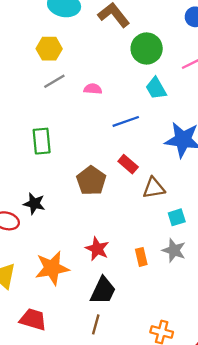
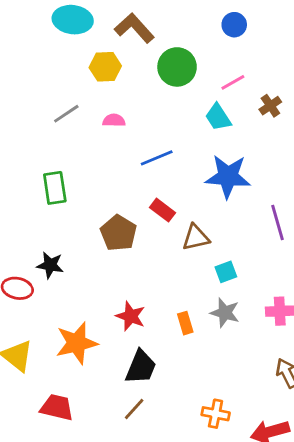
yellow hexagon: (49, 49) -> (105, 67), moved
cyan trapezoid: (156, 88) -> (218, 117), moved
brown line: (96, 324) -> (134, 409), turned 30

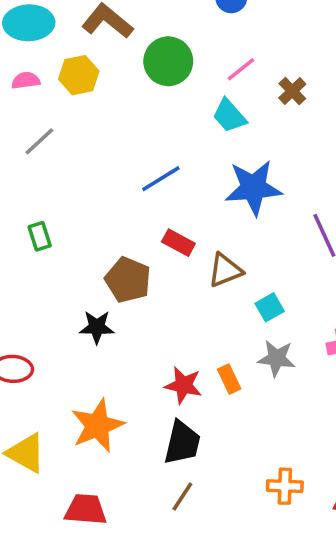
pink semicircle: (114, 120) -> (26, 81), moved
green rectangle: (55, 188) -> (40, 236), size x0.7
black star: (50, 265) -> (97, 327), moved
red star: (131, 316) -> (183, 385), moved

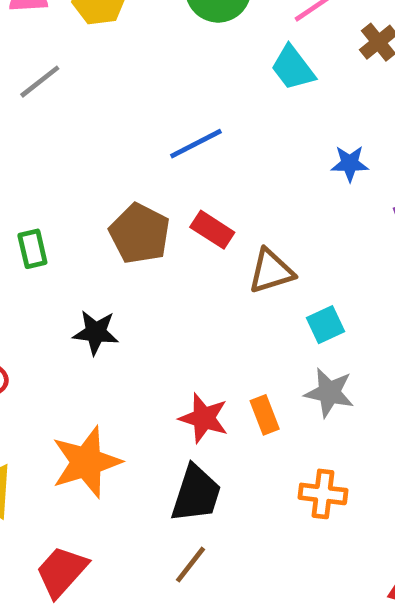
blue star: (253, 188) -> (350, 164), moved, size x0.5
green rectangle: (40, 236) -> (32, 249), moved
brown pentagon: (128, 280) -> (140, 234), moved
orange cross: (285, 486) -> (323, 494), moved
red trapezoid: (86, 510) -> (62, 572), turned -57

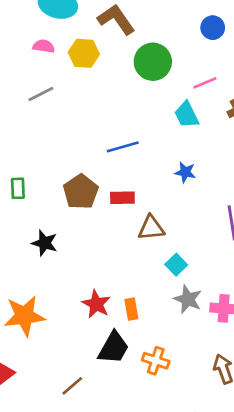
blue star: (350, 164) -> (185, 172), moved
red rectangle: (212, 230) -> (122, 198), turned -45
cyan square: (326, 325) -> (176, 265), turned -30
gray star: (329, 393) -> (188, 299), moved
black trapezoid: (196, 494) -> (113, 348), moved

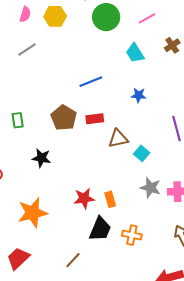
pink semicircle: (44, 46) -> (25, 14), turned 105
pink line: (205, 83) -> (147, 18), moved
cyan square: (176, 265) -> (142, 153), moved
red star: (96, 304) -> (84, 198), turned -30

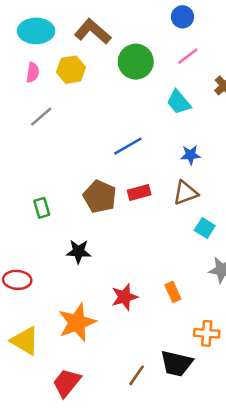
brown triangle: (118, 139) -> (186, 193), moved
red star: (84, 198) -> (124, 297), moved
black trapezoid: (100, 229) -> (176, 363), moved, turned 88

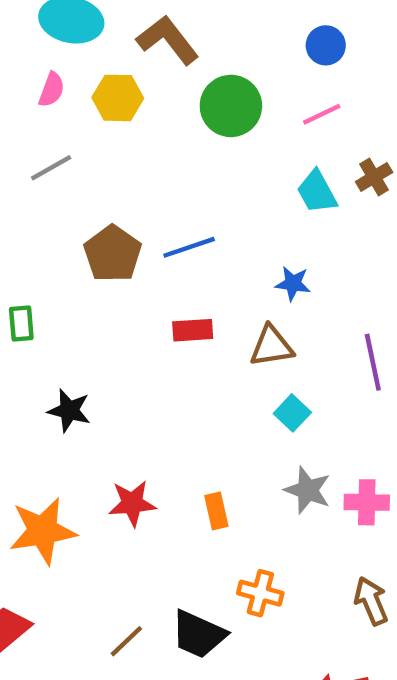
cyan trapezoid: (179, 102) -> (317, 192), moved
brown pentagon: (100, 197) -> (113, 254), moved

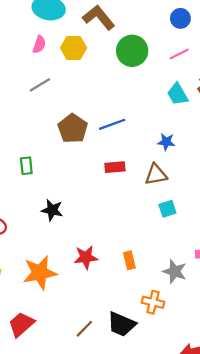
cyan square: (292, 413) -> (167, 209), turned 30
gray star: (308, 490) -> (175, 271), moved

